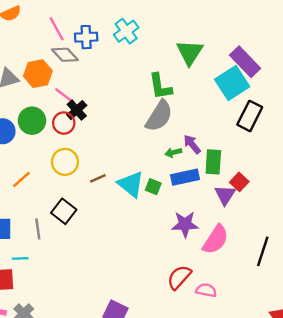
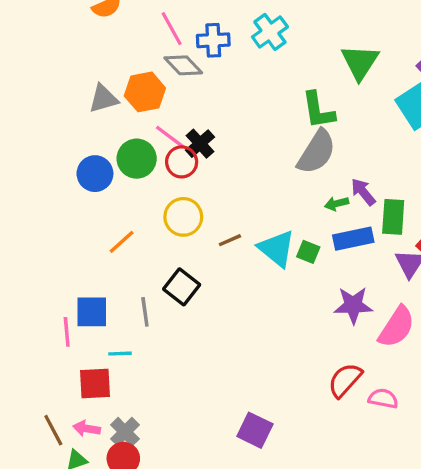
pink line: (65, 96) -> (170, 137), moved

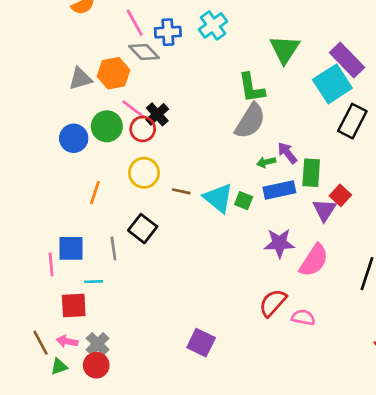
brown line: (230, 240) -> (181, 191), turned 36
orange line: (122, 242) -> (95, 193), turned -30

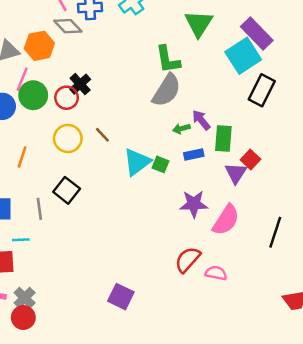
pink line: (133, 109) -> (22, 79), moved, turned 75
blue rectangle: (279, 190) -> (194, 155), size x0.7
brown line: (181, 191) -> (102, 135), moved, turned 35
cyan triangle: (218, 198) -> (137, 162), turned 44

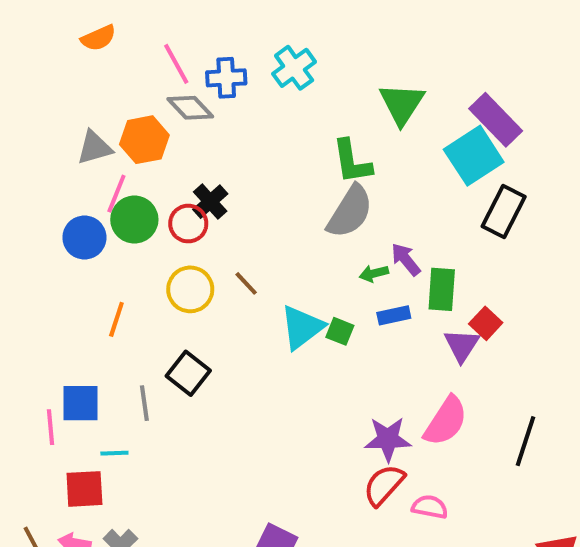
purple star: (194, 204) -> (388, 439), moved

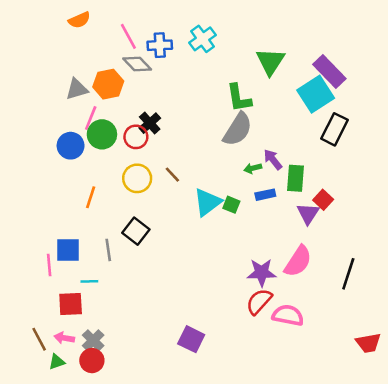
pink semicircle: (430, 507) -> (288, 315), size x1.4

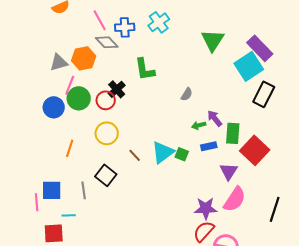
green L-shape: (239, 98) -> (145, 69), moved
gray semicircle: (238, 129) -> (187, 94), size x0.5
brown line: (172, 175) -> (135, 155), moved
red square: (323, 200) -> (255, 150), size x1.8
purple triangle: (308, 214) -> (229, 171), moved

